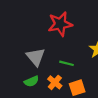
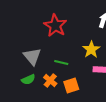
red star: (60, 24) -> (55, 26), turned -30

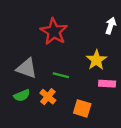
gray triangle: (32, 56) -> (27, 68), turned -30
orange square: (71, 86) -> (82, 108), moved, turned 35

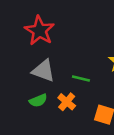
red star: (54, 32) -> (40, 31), moved

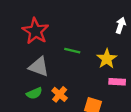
green line: (81, 78) -> (72, 51), moved

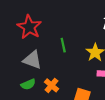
green line: (72, 51) -> (63, 45), turned 64

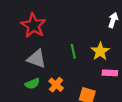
green line: (63, 45) -> (73, 51), moved

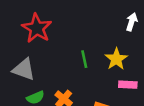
gray triangle: (37, 59) -> (24, 69), moved

